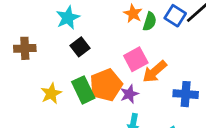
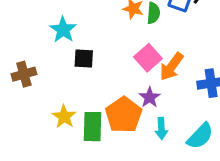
black square: (80, 47) -> (84, 58), turned -36
orange pentagon: (106, 85) -> (124, 115), moved
green rectangle: (83, 90) -> (92, 127), moved, turned 40

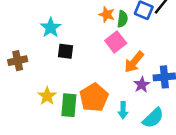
pink square: (148, 58) -> (116, 42), moved
purple star: (150, 97) -> (142, 85), moved

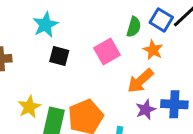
orange star: (107, 14) -> (153, 50), moved
pink square: (116, 42) -> (107, 52), moved

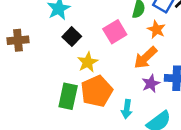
black square: (59, 56) -> (72, 37), turned 30
yellow star: (29, 107) -> (88, 62), moved

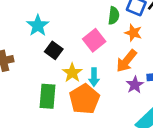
green rectangle: (68, 96) -> (48, 96), moved
cyan arrow: (127, 109) -> (94, 77), moved

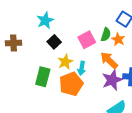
green semicircle: (114, 16) -> (106, 35), moved
orange arrow: (126, 61) -> (109, 60), turned 84
purple star: (135, 85) -> (112, 80), size x1.5

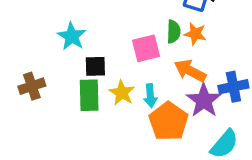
pink square: (87, 40) -> (146, 48), turned 30
black square: (54, 42) -> (95, 66), turned -32
green rectangle: (43, 77) -> (89, 95), moved
orange pentagon: (71, 84) -> (169, 121), moved

